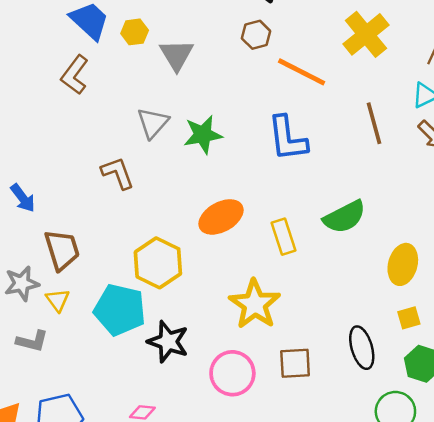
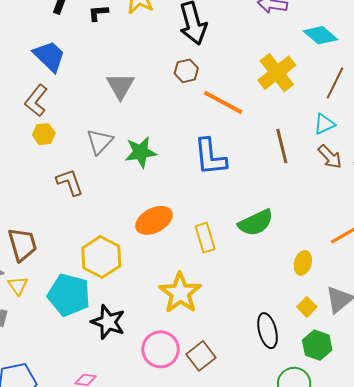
yellow hexagon: (135, 32) -> (44, 134), moved
yellow ellipse: (403, 264) -> (303, 263), size x0.7
yellow square: (409, 318) -> (307, 307), turned -30
brown square: (295, 363) -> (201, 356), moved, turned -36

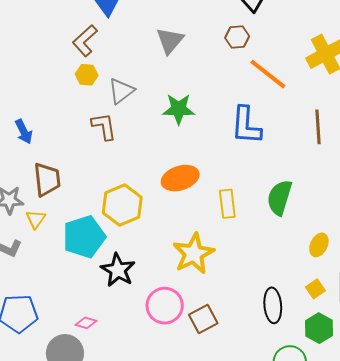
gray triangle: (100, 142) -> (121, 91), moved
green semicircle: (256, 223) -> (280, 198), turned 123
cyan pentagon: (69, 295) -> (84, 237), turned 30

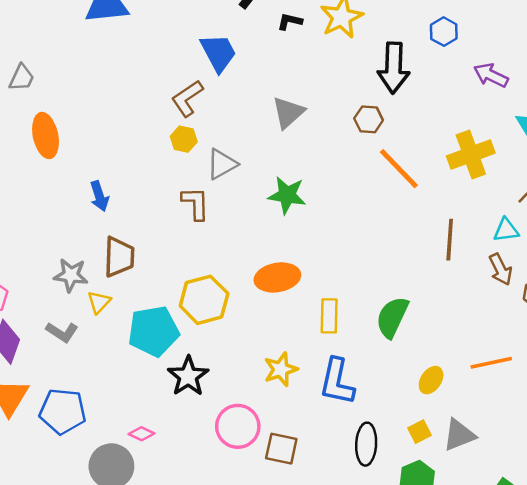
blue L-shape: (246, 125) -> (337, 382), moved
yellow star: (194, 254) -> (281, 369), size x0.7
brown square: (203, 319) -> (281, 449), turned 32

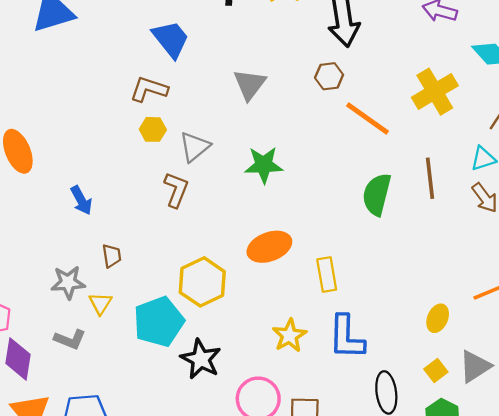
brown L-shape: (187, 98) -> (149, 89), turned 63
brown L-shape: (196, 203) -> (176, 190), turned 33
brown trapezoid: (119, 257) -> (112, 256), size x0.6
green semicircle: (392, 317) -> (377, 194), moved

